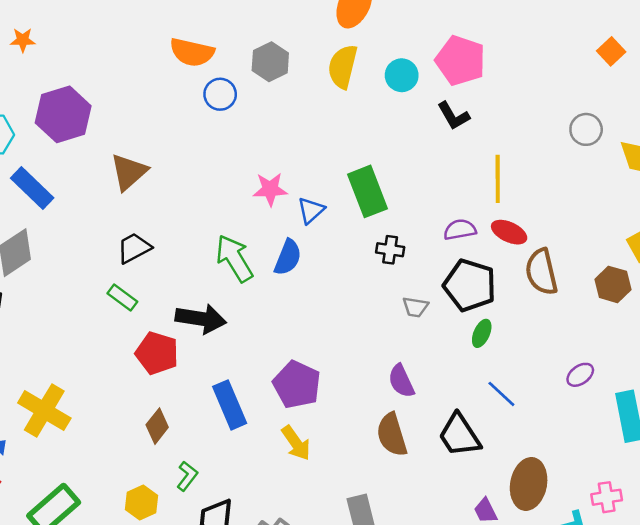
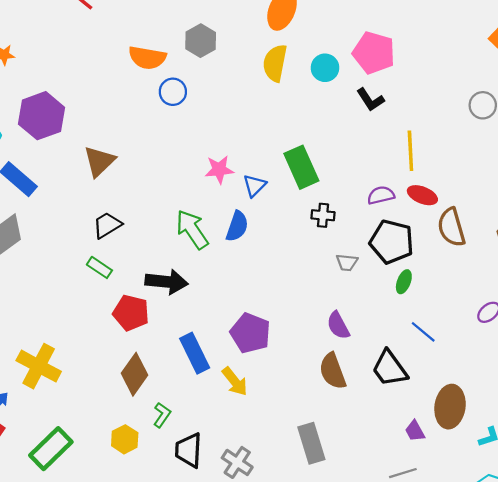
gray hexagon: (270, 62) -> (201, 41), moved
brown diamond: (157, 426) -> (135, 374), size x1.4
yellow arrow: (296, 443) -> (235, 381), moved

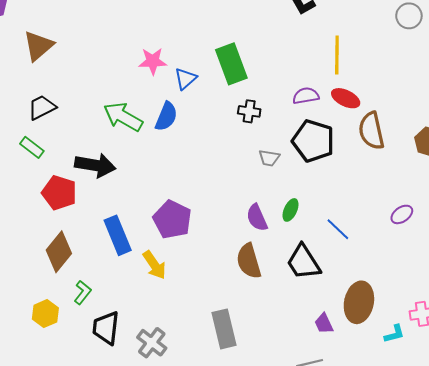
green arrow: (192, 229) -> (123, 117), turned -30
green ellipse: (404, 282) -> (291, 210), moved

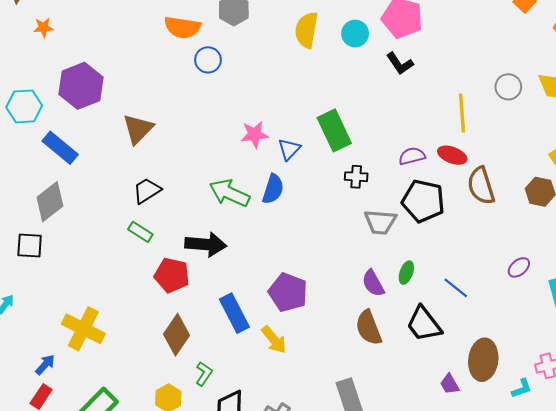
gray circle: (409, 16) -> (508, 87), moved
yellow line: (337, 55) -> (462, 113), moved
gray trapezoid: (269, 158) -> (380, 222), size x1.5

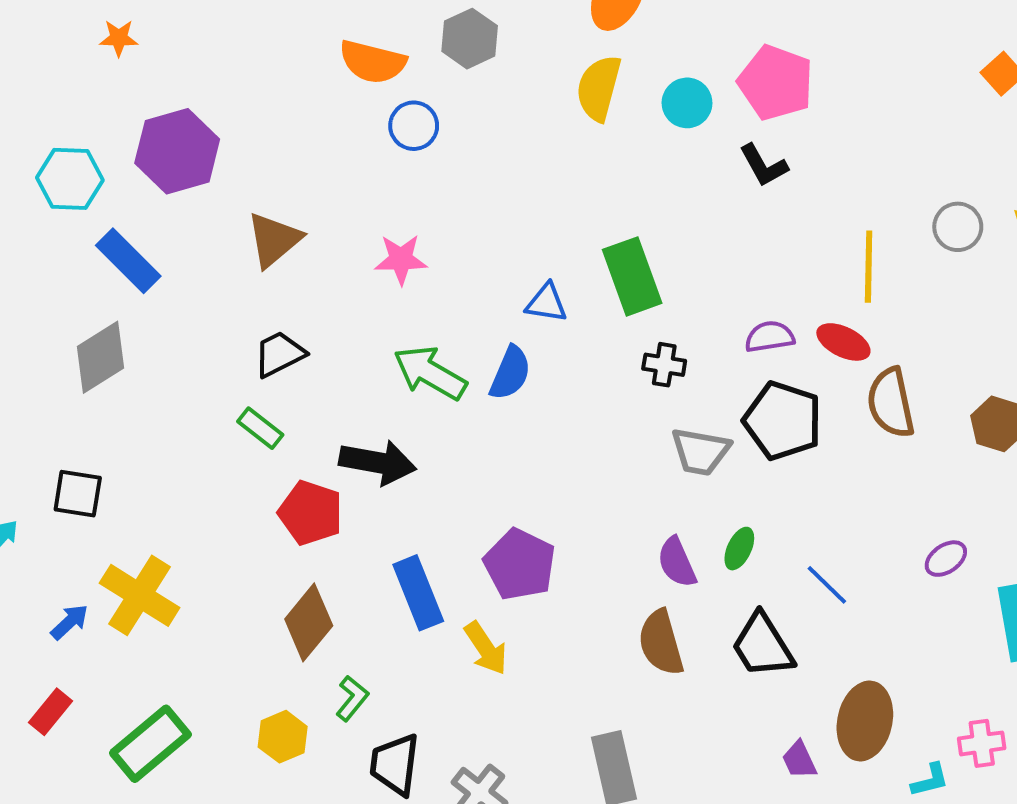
pink star: (255, 134) -> (401, 259), moved
blue triangle: (289, 149) -> (546, 303), turned 50
black square: (30, 245) -> (78, 494), moved
blue arrow: (45, 365) -> (70, 622), moved

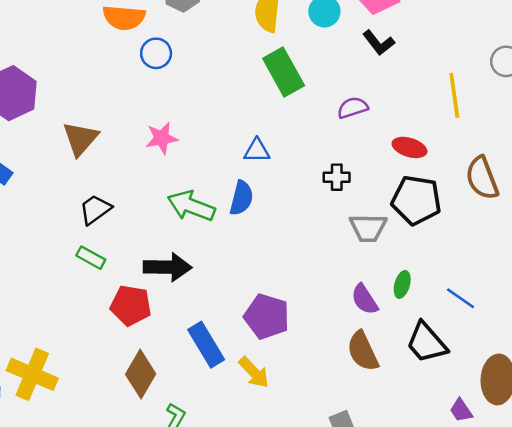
green rectangle: (632, 276) -> (284, 72), moved
purple semicircle: (770, 337) -> (353, 108), moved
red ellipse: (843, 342) -> (409, 147), moved

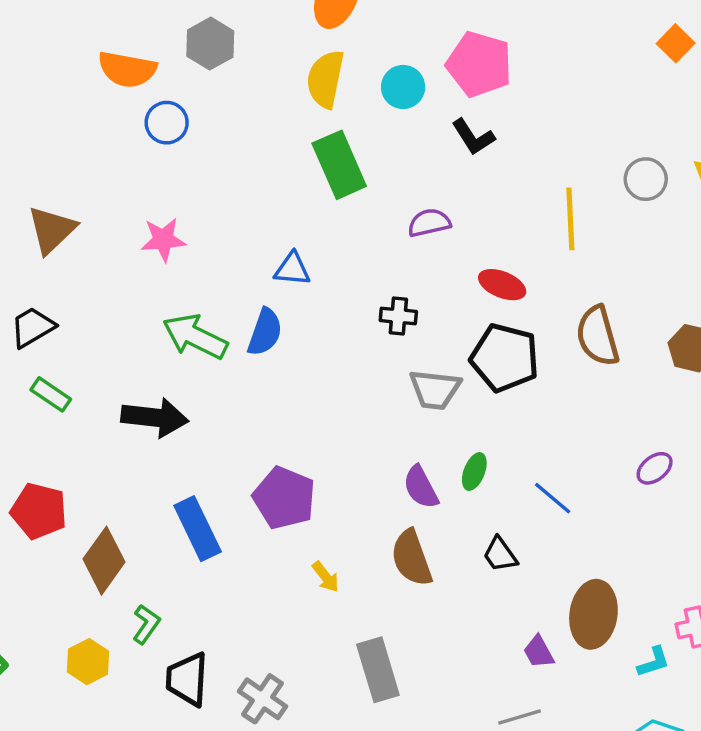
black trapezoid: (95, 209) -> (33, 327), moved
red pentagon: (131, 305) -> (39, 511), moved
black trapezoid: (426, 343) -> (500, 555), size x0.6
yellow arrow: (254, 372) -> (326, 577), moved, size x0.7

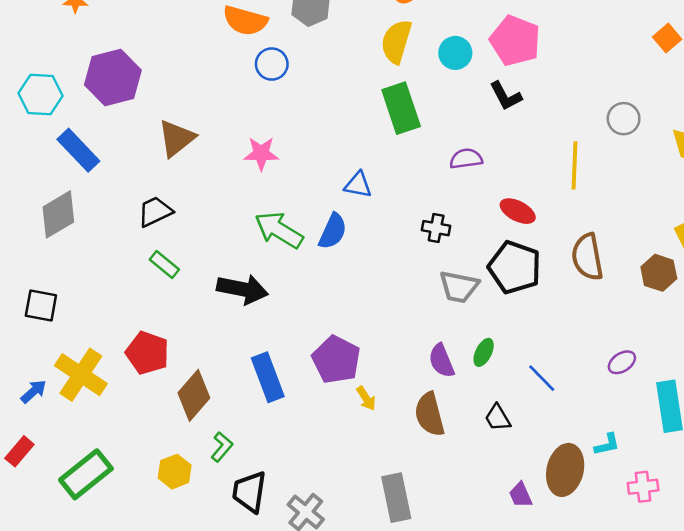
gray circle: (646, 179) -> (624, 119), moved
yellow arrow: (326, 577) -> (366, 398), moved
cyan L-shape: (654, 662) -> (607, 444), moved

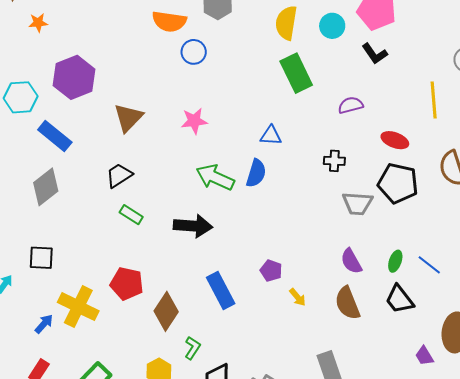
green ellipse: (484, 352) -> (395, 261), moved
purple pentagon: (336, 360) -> (271, 271), size x0.6
black trapezoid: (498, 418) -> (399, 299), size x1.4

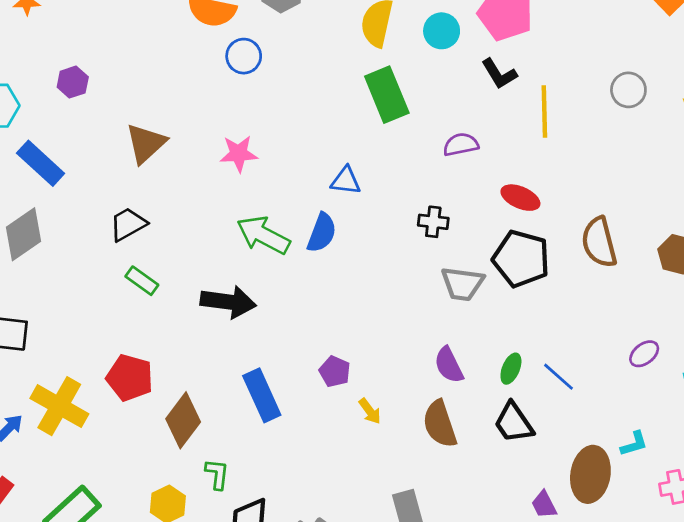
purple hexagon: (74, 77) -> (73, 82), size x0.5
yellow line: (434, 100) -> (544, 112), moved
green L-shape: (192, 348) -> (217, 474), turned -30

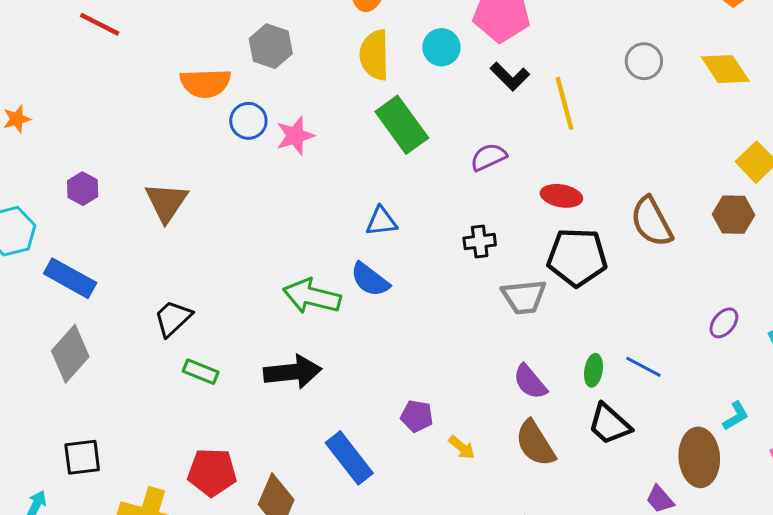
brown triangle: (146, 143) -> (166, 202), moved
pink star: (239, 154) -> (295, 136), moved
blue semicircle: (322, 233) -> (370, 280), turned 120

